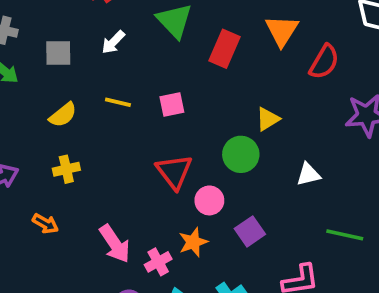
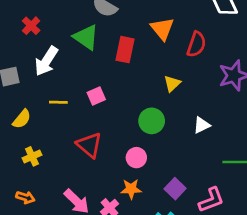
white arrow: (113, 42) -> (46, 61), size x1.6
yellow triangle: (268, 119) -> (172, 83), moved
red triangle: (174, 172) -> (89, 145), moved
purple square: (250, 231) -> (175, 189), moved
orange star: (193, 242) -> (131, 189), turned 30

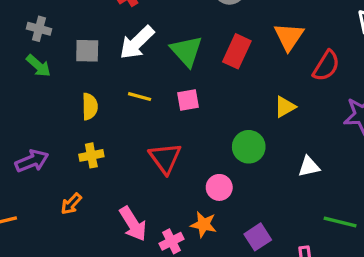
green triangle: (86, 37) -> (186, 51), moved
yellow semicircle: (22, 119) -> (90, 107), turned -54
orange arrow: (25, 197) -> (71, 204), turned 102

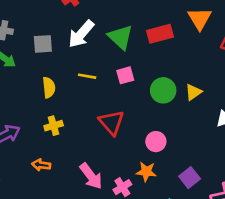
red rectangle: (237, 51) -> (160, 34), turned 55
yellow triangle: (285, 107) -> (193, 92), moved
green circle: (249, 147) -> (163, 90), moved
orange arrow: (71, 204) -> (41, 165), turned 60

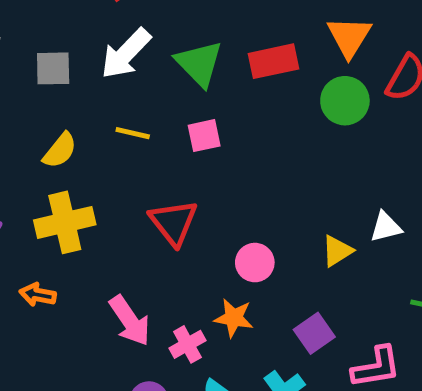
yellow semicircle: (49, 87) -> (60, 150), turned 42
green circle: (163, 90) -> (345, 101), moved
yellow triangle: (193, 92) -> (337, 251), moved
yellow cross: (54, 126) -> (65, 222), size x1.6

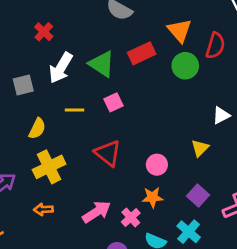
white triangle: (386, 227) -> (221, 115), moved
pink arrow: (130, 321) -> (97, 212), turned -76

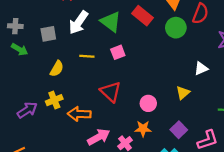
red rectangle: (142, 53) -> (142, 16), turned 60
yellow cross: (49, 167) -> (54, 100), moved, size x0.7
orange arrow: (43, 209) -> (79, 114), moved, size x1.5

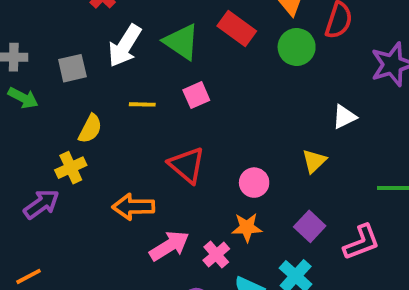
yellow cross: (54, 100) -> (71, 168), moved

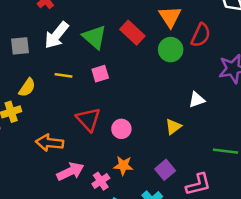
pink circle: (254, 183) -> (121, 129), moved

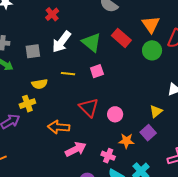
yellow semicircle: (27, 87) -> (40, 84), turned 49
orange star: (123, 166) -> (126, 141), moved
purple square: (165, 170) -> (148, 133), moved
pink cross: (101, 181) -> (108, 156), moved, turned -32

